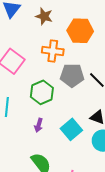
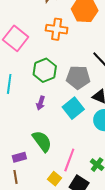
gray pentagon: (72, 75) -> (78, 77), moved

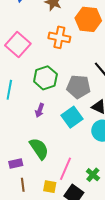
brown line: (15, 177) -> (23, 185), moved
yellow square: (55, 179) -> (50, 187), turned -32

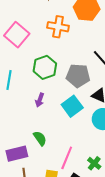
green semicircle: (39, 149) -> (40, 138), size x0.7
purple rectangle: (16, 163) -> (17, 154), size x1.5

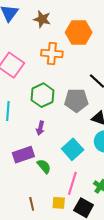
cyan square: (72, 106) -> (73, 149), moved
purple rectangle: (17, 154) -> (23, 155), moved

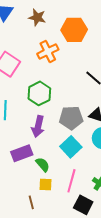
orange cross: (52, 54) -> (48, 52), turned -30
gray pentagon: (76, 100) -> (71, 118), moved
purple arrow: (40, 128) -> (38, 126), size x1.5
yellow square: (59, 203) -> (45, 185), moved

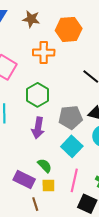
orange cross: (48, 52) -> (44, 53), turned 30
purple rectangle: (22, 153) -> (24, 180), moved, turned 50

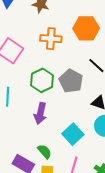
orange hexagon: (69, 29) -> (86, 28), moved
gray pentagon: (71, 117) -> (71, 81), moved, turned 30

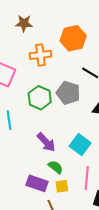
purple arrow: (40, 113) -> (46, 142), moved, turned -45

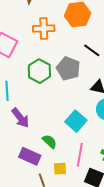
purple arrow: (46, 142) -> (20, 118), moved
yellow square: (62, 186) -> (60, 169), moved

